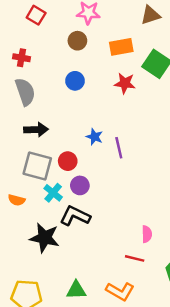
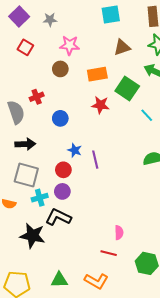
red cross: (21, 58) -> (37, 97), moved, turned -32
blue circle: (75, 81) -> (60, 118), moved
red circle: (68, 161) -> (63, 170), moved
cyan cross: (53, 193) -> (40, 198), turned 35

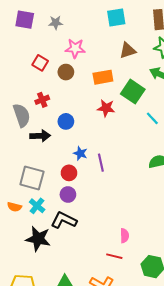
purple square: (19, 16) -> (25, 20), turned -36
red square: (25, 47) -> (40, 63), moved
black arrow: (25, 144) -> (40, 136), moved
cyan cross: (40, 198) -> (37, 206), moved, turned -35

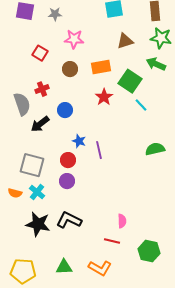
brown circle: (66, 72) -> (70, 69), moved
red star: (106, 108) -> (104, 97), turned 30
cyan line: (152, 118) -> (141, 105), moved
black arrow: (40, 136) -> (40, 124), turned 144
black L-shape: (64, 220) -> (69, 220), moved

